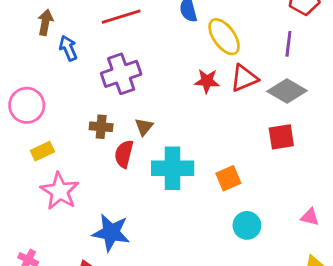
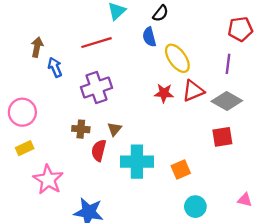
yellow rectangle: (42, 151) -> (25, 148), moved

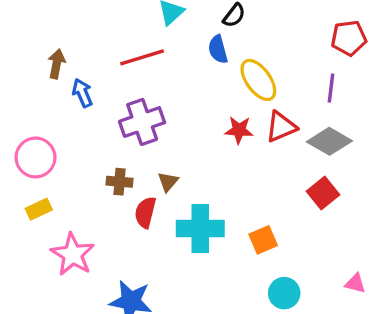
red square: (222, 137) -> (323, 193), turned -30

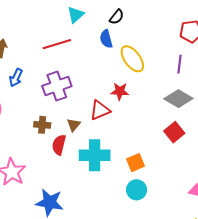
blue arrow: (82, 93) -> (16, 78), moved, turned -132
red triangle: (281, 127) -> (100, 110), moved
cyan circle: (284, 293) -> (137, 190), moved

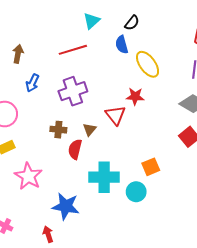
red triangle: (100, 110) -> (115, 115), turned -45
cyan cross: (95, 155) -> (104, 177), moved
cyan circle: (137, 190) -> (136, 192), moved

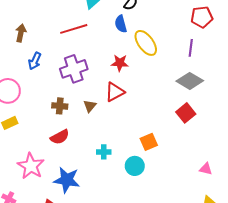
red star: (135, 96) -> (120, 63), moved
red triangle: (115, 115) -> (115, 92), turned 40
red semicircle: (75, 149) -> (60, 137), moved, turned -132
pink star: (28, 176) -> (31, 166), moved
cyan cross: (104, 177) -> (104, 152), size x0.5

